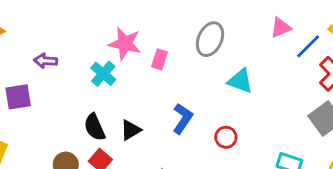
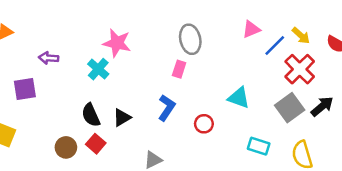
gray ellipse: (210, 39) -> (190, 39), turned -36
pink rectangle: (160, 59) -> (179, 69), moved
cyan triangle: (240, 81) -> (239, 98), moved

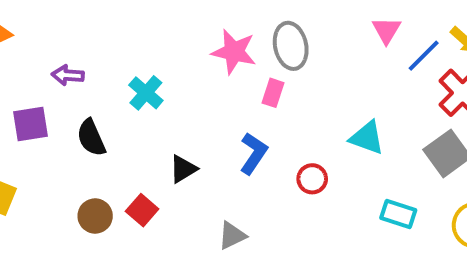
pink triangle: (251, 29) -> (386, 30), turned -36
pink star: (117, 43) -> (234, 52), moved
black semicircle: (91, 115) -> (91, 138), moved

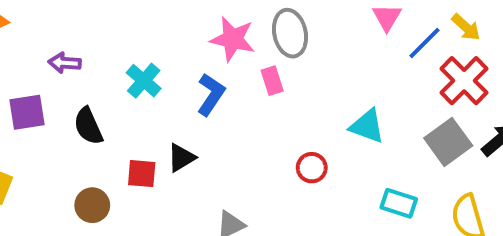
pink rectangle: (273, 93) -> (272, 81), turned -36
blue L-shape: (254, 153) -> (211, 94), moved
red square: (142, 210) -> (142, 174), moved, turned -36

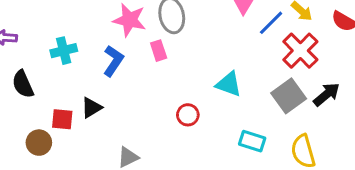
cyan cross: (144, 81) -> (64, 51), turned 35
brown circle: (92, 205) -> (39, 143), moved

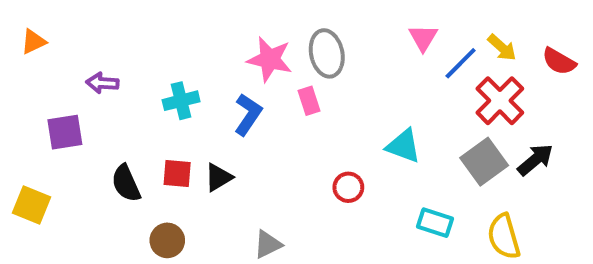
black semicircle: (23, 84) -> (126, 183), moved
red square: (62, 119) -> (177, 173), moved
brown circle: (39, 143) -> (167, 240), moved

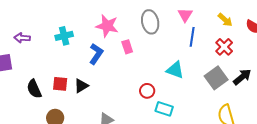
gray ellipse: (327, 53) -> (150, 22), moved
blue line: (461, 63) -> (192, 37), moved, turned -36
cyan cross: (181, 101) -> (64, 36), moved
red cross: (500, 101) -> (224, 47), size x0.7
cyan rectangle: (435, 223) -> (164, 109), moved

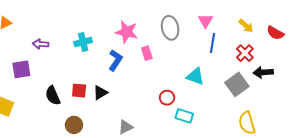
black arrow: (242, 77) -> (263, 72), moved, turned -144

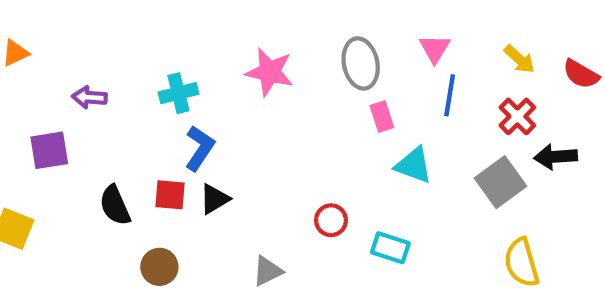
pink rectangle: (147, 53) -> (382, 116), moved
blue L-shape: (115, 60) -> (200, 148), moved
red circle: (167, 98) -> (331, 220), moved

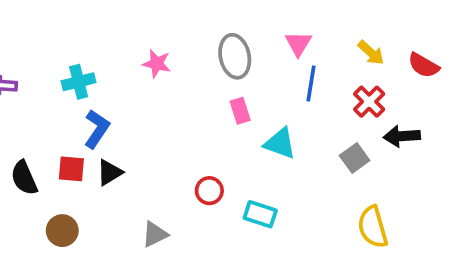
pink star: (270, 72) -> (157, 64), size x0.7
pink rectangle: (382, 116) -> (240, 111), moved
gray square: (500, 182) -> (355, 158), size x0.7

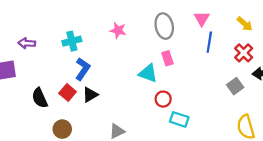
cyan triangle: (280, 143) -> (148, 73), moved
red square: (71, 169) -> (68, 93), turned 35
red circle: (209, 191) -> (163, 99), moved

